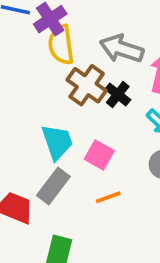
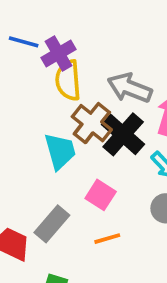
black cross: (118, 94) -> (123, 134), size x1.6
cyan trapezoid: (57, 142) -> (60, 151), moved

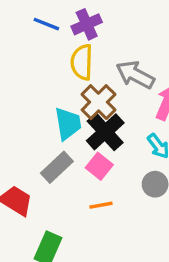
purple cross: (59, 53) -> (87, 24), moved
black cross: (123, 134) -> (105, 132), moved
gray rectangle: (52, 224) -> (57, 167), moved

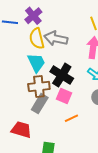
gray arrow: (135, 75) -> (56, 38), moved
brown cross: (99, 102) -> (39, 87), moved, turned -35
cyan trapezoid: (68, 124) -> (36, 63), moved

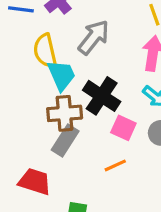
gray arrow: (56, 38) -> (94, 37), turned 115
yellow semicircle: (37, 39) -> (45, 51), moved
pink square: (64, 96) -> (123, 128), moved

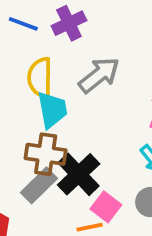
black cross: (102, 96) -> (79, 174), moved
pink square: (123, 128) -> (106, 207), moved

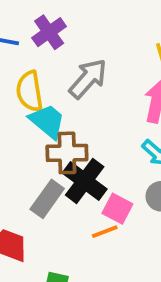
cyan trapezoid: (52, 110) -> (47, 121), turned -30
brown cross: (46, 154) -> (67, 153), moved

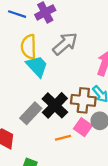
brown cross: (67, 153) -> (83, 100), moved
pink square: (117, 209) -> (83, 127), moved

